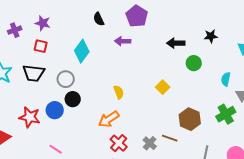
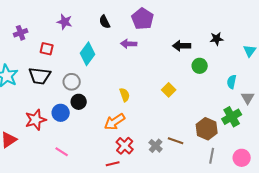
purple star: (43, 23) -> (65, 22), moved
red star: (30, 117) -> (36, 120), turned -30
brown hexagon: (190, 119) -> (207, 129), moved

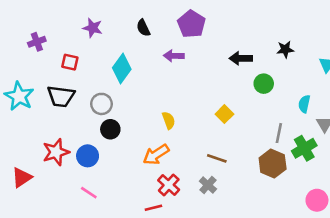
blue circle: (61, 113) -> (88, 156), moved
brown line: (176, 141) -> (217, 158), moved
gray line: (212, 156) -> (279, 133), moved

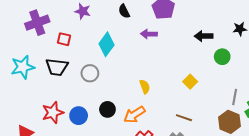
purple cross: (37, 42) -> (37, 23), size x1.6
cyan star: (19, 96) -> (23, 67), turned 30
black circle: (110, 129) -> (107, 109), moved

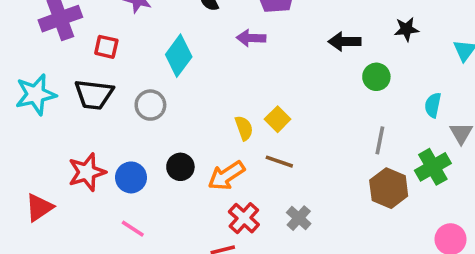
yellow square: (190, 82) -> (278, 119), moved
gray line: (235, 97) -> (380, 140), moved
brown line: (184, 118) -> (279, 162), moved

